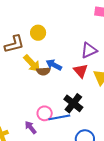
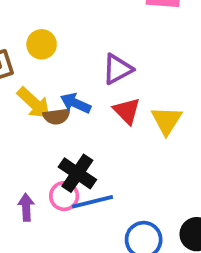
purple triangle: (89, 50) -> (117, 69), moved
black cross: (73, 103) -> (77, 173), moved
purple arrow: (31, 127) -> (26, 207), moved, turned 40

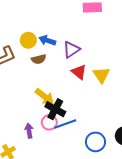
yellow arrow: (34, 103) -> (45, 97), moved
blue arrow: (76, 103) -> (47, 40), moved
brown semicircle: (57, 116) -> (39, 59), moved

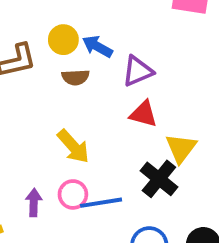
red triangle: (79, 72) -> (143, 114), turned -35
yellow triangle: (101, 75) -> (181, 148), moved
black cross: (55, 109) -> (159, 179), moved

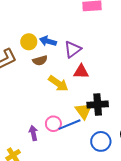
yellow arrow: (73, 146) -> (58, 83), moved
yellow triangle: (181, 148) -> (84, 111), moved
black cross: (159, 179) -> (98, 105), turned -30

